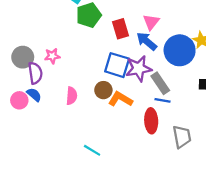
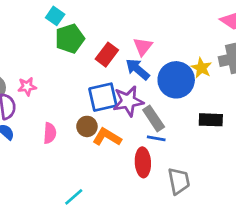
red rectangle: (120, 29) -> (107, 55), turned 54
blue square: (117, 65) -> (103, 97), turned -30
cyan line: (92, 150) -> (74, 197), turned -72

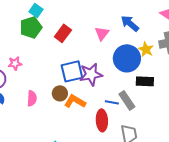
green pentagon: (70, 39) -> (31, 27), moved
red rectangle: (107, 55) -> (63, 33), moved
blue arrow: (138, 69) -> (130, 23), moved
gray rectangle: (154, 118) -> (127, 100), moved
black rectangle: (211, 120) -> (145, 81), moved

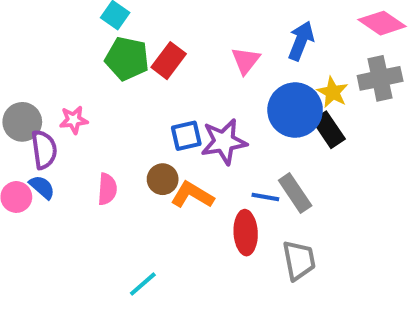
blue arrow: (130, 23) -> (301, 41), turned 72
green pentagon: (31, 27) -> (127, 59), moved, turned 30
blue square: (72, 71) -> (186, 136), size x0.7
black rectangle: (145, 81) -> (329, 130), moved, turned 54

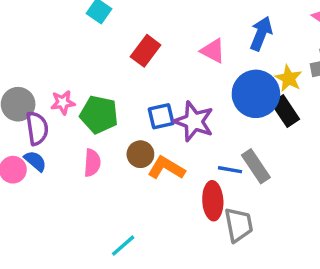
green pentagon: (127, 59) -> (99, 115), moved
pink triangle: (246, 61) -> (213, 51), turned -40
purple star: (224, 142) -> (194, 121), turned 30
gray trapezoid: (299, 260) -> (239, 225), moved

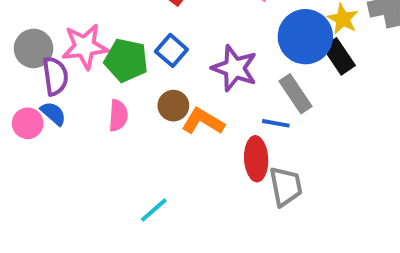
pink star: (63, 102) -> (85, 46), size x1.6
blue square: (161, 116) -> (171, 50), moved, turned -36
gray rectangle: (256, 166) -> (296, 94), moved

